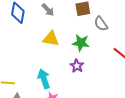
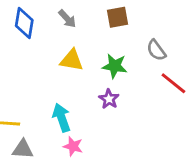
gray semicircle: (101, 24) -> (156, 50), moved

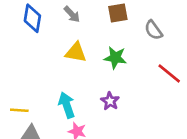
gray semicircle: (156, 50) -> (153, 30), moved
purple star: (109, 99) -> (110, 101), moved

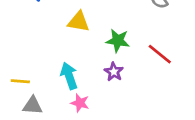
green star: (115, 58) -> (118, 41), moved
red line: (169, 73) -> (160, 54), moved

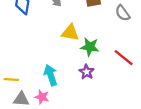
yellow triangle: (79, 22) -> (70, 33), moved
pink star: (80, 103) -> (42, 97), moved

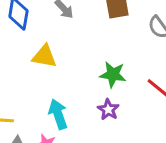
yellow triangle: (70, 33) -> (44, 56), moved

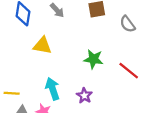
purple star: (108, 110) -> (84, 96), moved

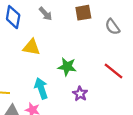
green star: (93, 59) -> (67, 67), moved
purple star: (84, 96) -> (80, 94), moved

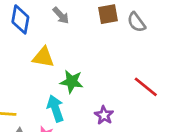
gray semicircle: (112, 27) -> (136, 22), moved
green star: (67, 67) -> (72, 82), moved

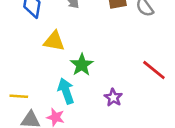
green star: (72, 82) -> (82, 65), turned 30

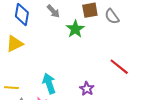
yellow triangle: (54, 41) -> (15, 44), moved, turned -36
green star: (82, 65) -> (75, 29), moved

